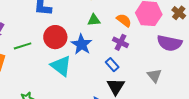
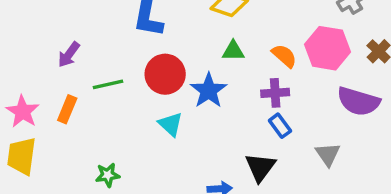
purple cross: (120, 42) -> (275, 93), turned -35
blue rectangle: (112, 65) -> (280, 126), moved
cyan triangle: (61, 66) -> (171, 124), size x0.7

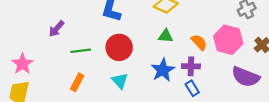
blue star: (209, 91) -> (163, 70), moved
orange rectangle: (67, 109) -> (77, 82), moved

